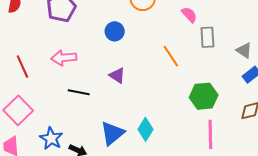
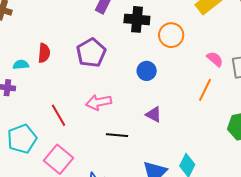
pink semicircle: (189, 15) -> (215, 59), moved
orange line: (171, 56) -> (205, 90), turned 65

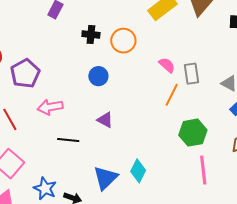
black cross: (137, 19) -> (91, 34), moved, size x0.7
purple pentagon: (91, 53) -> (25, 73), moved
orange line: (205, 90) -> (172, 95), moved

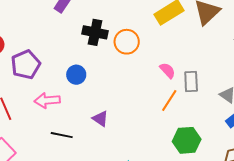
black cross: (91, 34) -> (95, 32), size x1.4
blue circle: (98, 76) -> (76, 75), moved

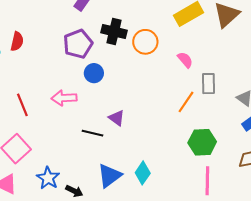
purple pentagon: (26, 65) -> (78, 44), moved
pink semicircle: (168, 70) -> (185, 60), moved
black line: (62, 135) -> (92, 133), moved

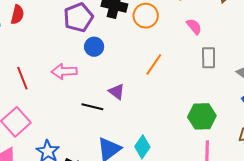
pink semicircle: (185, 60) -> (194, 26), moved
orange line: (186, 102) -> (154, 64), moved

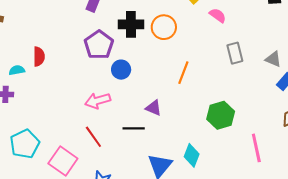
pink semicircle: (194, 26) -> (218, 15), moved
red line: (22, 78) -> (93, 137), moved
green hexagon: (202, 116) -> (221, 115), moved

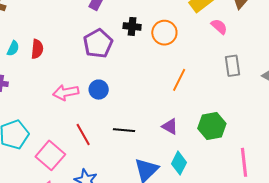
black cross: (131, 24) -> (132, 26), size x0.7
cyan semicircle: (17, 70) -> (13, 48), moved, turned 119
blue circle: (121, 70) -> (99, 90), moved
pink arrow: (98, 101) -> (66, 92), moved
purple triangle: (154, 108) -> (170, 126), moved

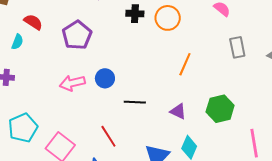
purple pentagon: (98, 43) -> (77, 35), moved
red semicircle: (37, 49) -> (33, 22), moved, turned -60
black line: (124, 130) -> (135, 102), moved
red line: (83, 134) -> (108, 136), moved

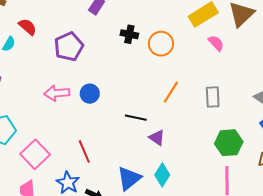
gray rectangle: (237, 47) -> (213, 97), moved
black line: (135, 102) -> (136, 118), moved
green hexagon: (220, 109) -> (229, 143), moved

